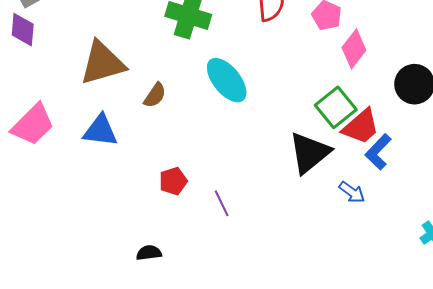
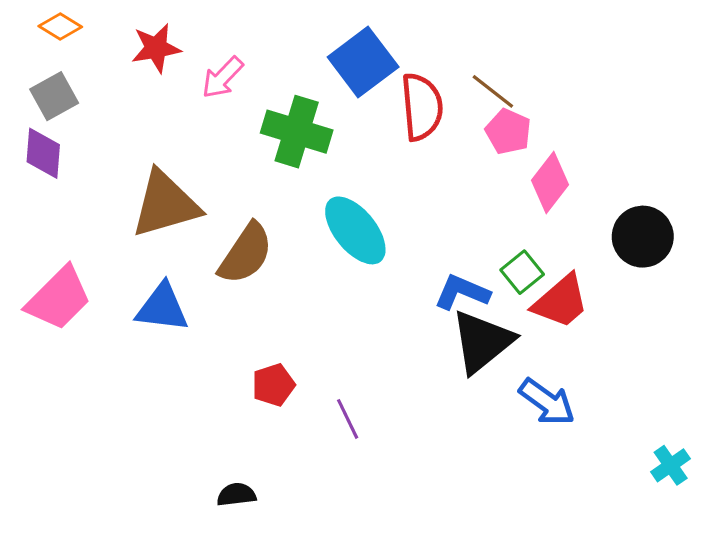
brown semicircle: (155, 95) -> (246, 254), size x1.6
green square: (336, 107) -> (522, 272), size x0.7
blue L-shape: (378, 152) -> (462, 292), moved, turned 69
blue arrow: (352, 192) -> (547, 402), size x1.4

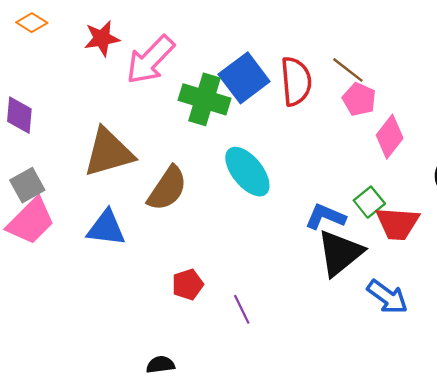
blue square: (363, 62) -> (244, 78), moved
pink arrow: (222, 77) -> (150, 60), size x1.6
gray square: (54, 96) -> (27, 185), moved
red trapezoid: (561, 301) -> (398, 224), turned 45

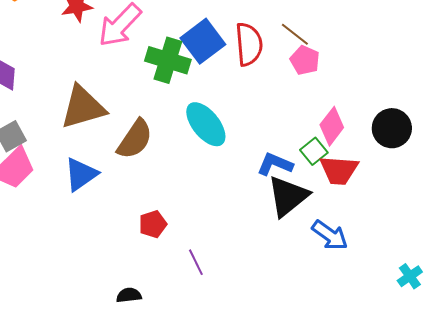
pink diamond: (390, 137) -> (332, 126), moved
blue triangle: (106, 228) -> (81, 174), turned -42
purple line: (242, 309) -> (196, 262), moved

